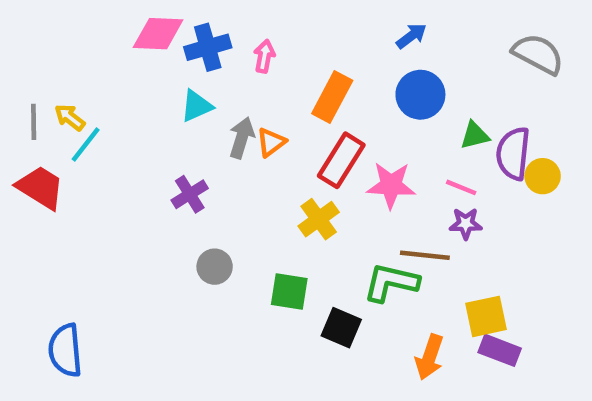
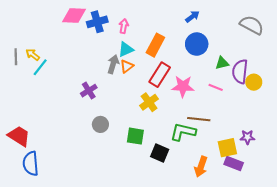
cyan triangle: (196, 106) -> (126, 49), moved
red trapezoid: (40, 187) -> (19, 136), moved
purple star: (466, 224) -> (247, 137), moved

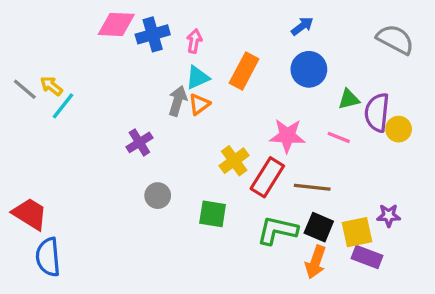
gray line: (16, 57) -> (25, 89), turned -49
red rectangle: (160, 75) -> (267, 177), moved
green L-shape: (183, 132) -> (277, 230), moved
black square: (160, 153) -> (319, 227), moved

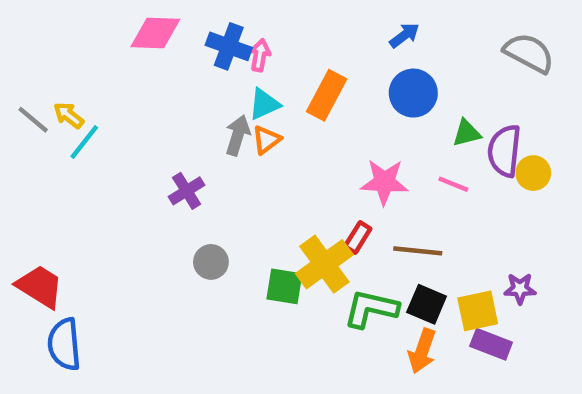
blue cross: (153, 34) -> (229, 46), moved, turned 36
yellow cross: (234, 161) -> (324, 264), moved, size x1.4
red rectangle: (267, 177) -> (358, 238), size x0.6

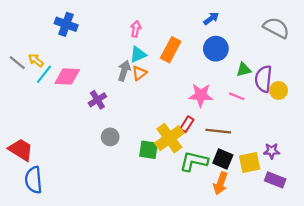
pink diamond: (155, 33) -> (67, 77), moved
blue cross: (229, 46) -> (66, 24), moved
purple rectangle: (491, 344) -> (275, 180), moved

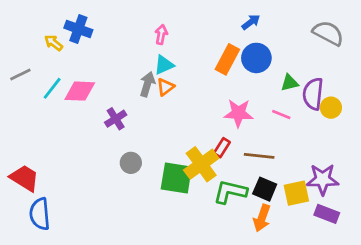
orange rectangle: (171, 50) -> (227, 59), moved
yellow arrow: (36, 60) -> (54, 43), moved
gray line: (17, 63) -> (20, 75), turned -66
green square: (149, 150) -> (176, 178), size x1.4
purple star: (272, 151) -> (323, 179), size x1.6

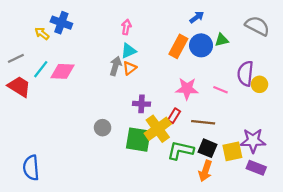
green triangle: (290, 83) -> (222, 40), moved
purple cross: (116, 119) -> (142, 104), moved, turned 35
red trapezoid: (25, 178) -> (19, 87), moved

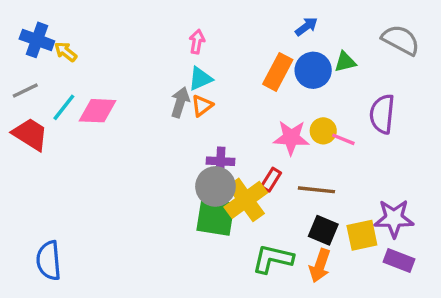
blue cross: (61, 23) -> (37, 40), moved
yellow circle: (259, 84) -> (323, 131), moved
gray circle: (103, 128) -> (215, 186), moved, size x1.5
green L-shape: (180, 150) -> (273, 259), moved

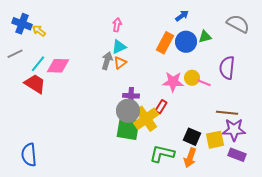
red trapezoid: (30, 134) -> (35, 84), moved
brown line: (316, 190) -> (227, 113), moved

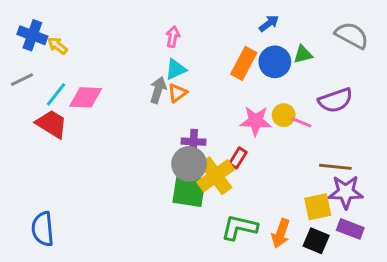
purple semicircle: (227, 68) -> (335, 100), turned -115
black square: (192, 137) -> (316, 241), moved

